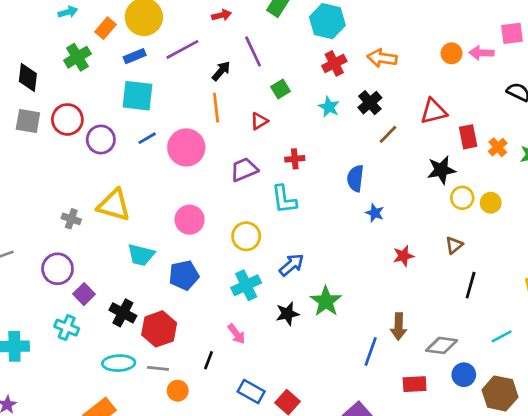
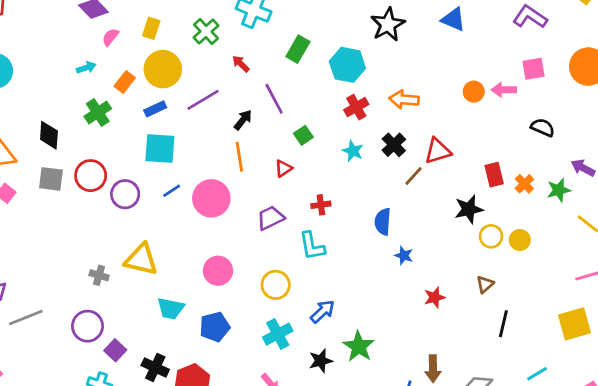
red arrow: (221, 15) -> (241, 64), turned -120
red triangle: (434, 111) -> (438, 151), moved

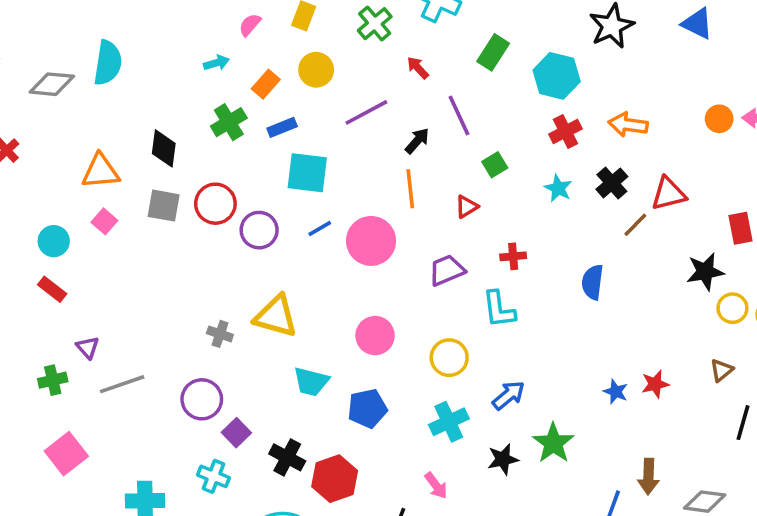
yellow circle: (163, 69) -> (316, 70), size x0.7
blue rectangle: (155, 109) -> (282, 127), moved
blue star: (404, 255) -> (616, 392), moved

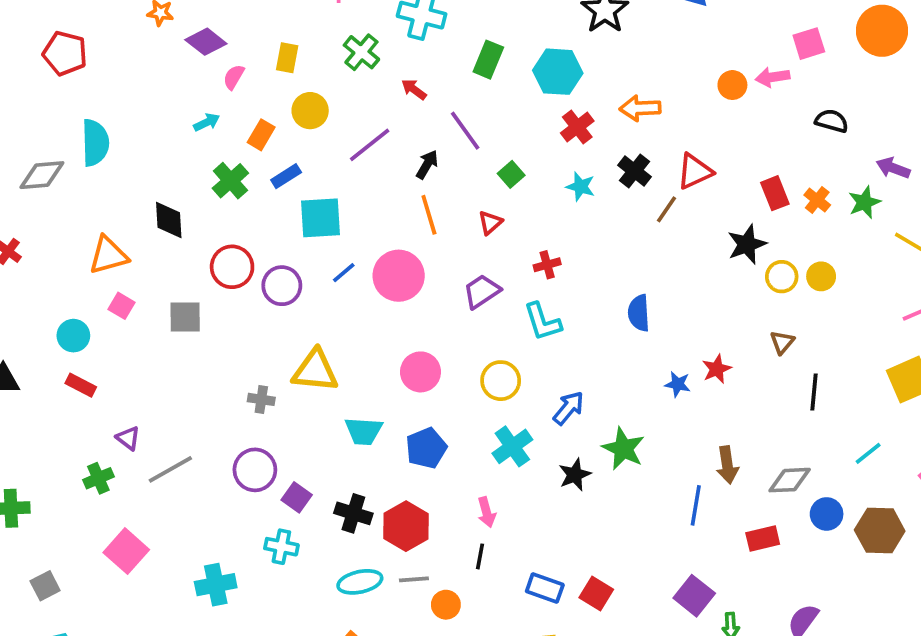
gray square: (164, 206) -> (185, 317), moved
blue semicircle: (593, 282) -> (639, 313), moved
pink arrow: (436, 486) -> (487, 512), moved, turned 32

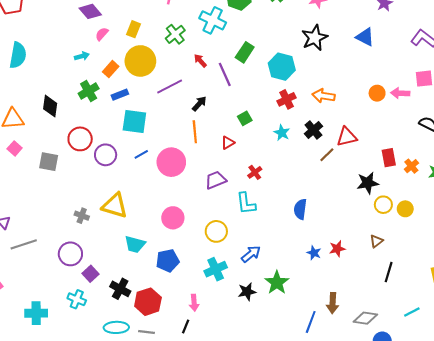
yellow circle: (310, 111) -> (140, 61), size x1.5
purple line: (465, 131) -> (225, 74), moved
red cross: (547, 265) -> (255, 172), turned -32

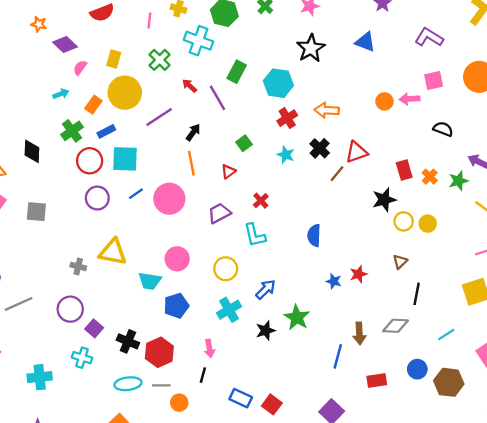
red circle: (80, 139) -> (90, 161), moved
cyan trapezoid: (135, 244) -> (150, 281), moved
gray diamond: (365, 318) -> (396, 326), moved

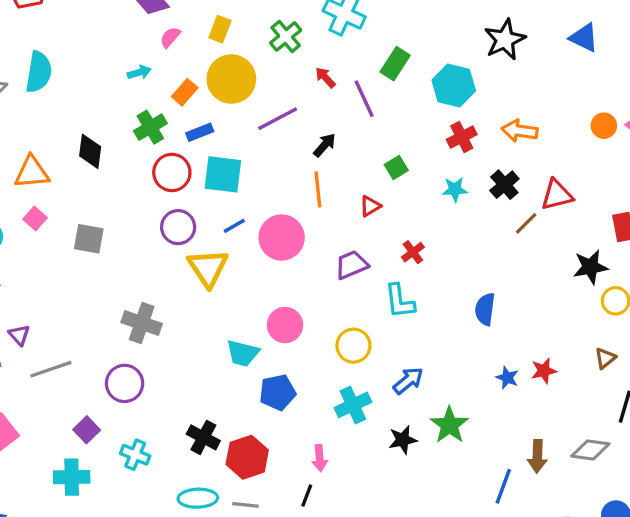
cyan star: (286, 155) -> (455, 189), turned -30
yellow triangle: (113, 252) -> (208, 268), moved, turned 40
gray cross: (78, 266) -> (142, 323), size x1.6
purple square: (94, 328) -> (87, 430), moved

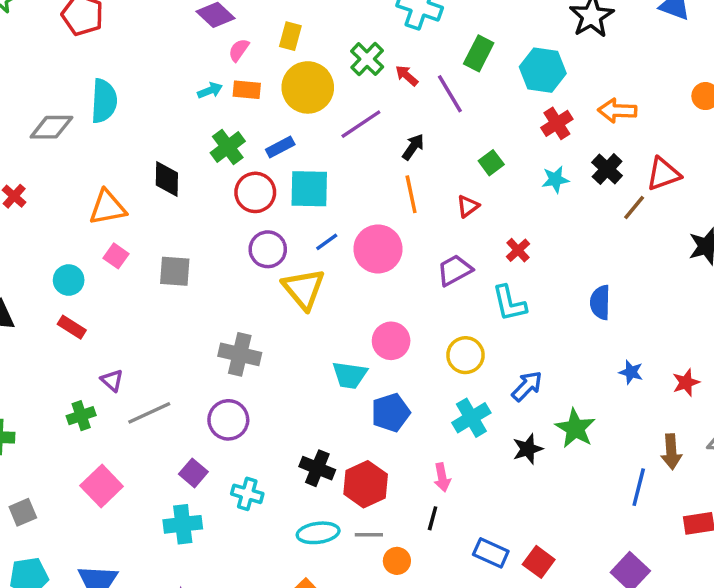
green cross: (286, 37) -> (367, 59), moved
orange rectangle: (185, 92) -> (247, 90), moved, turned 60
red star: (544, 371) -> (686, 382), moved

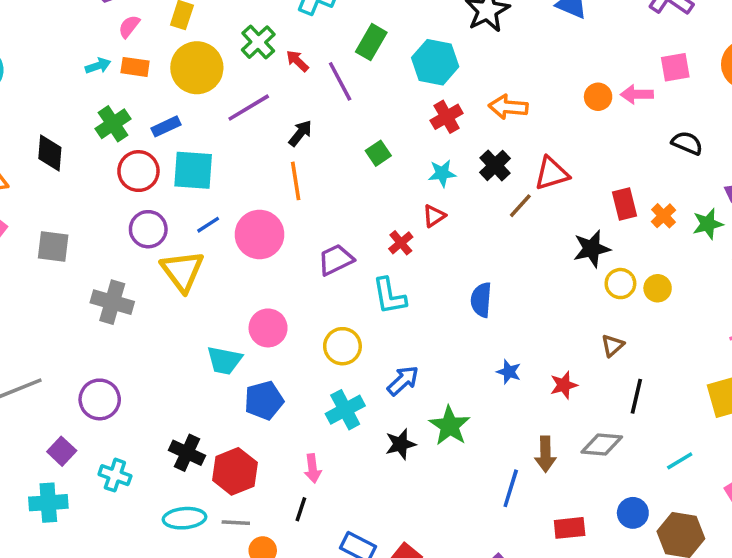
red triangle: (468, 206) -> (434, 216), moved
gray cross: (240, 354) -> (112, 302), moved

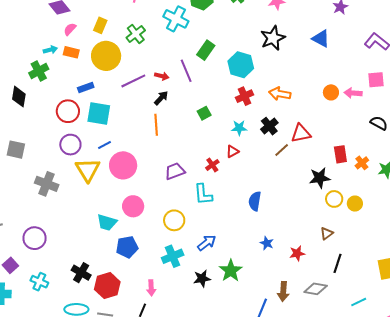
green cross: (258, 42) -> (136, 34), moved
red arrow: (297, 61) -> (162, 76), moved, turned 144
green cross: (113, 124) -> (39, 71), moved
pink circle: (259, 234) -> (123, 165), moved

